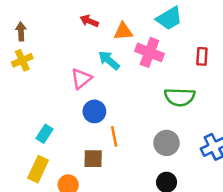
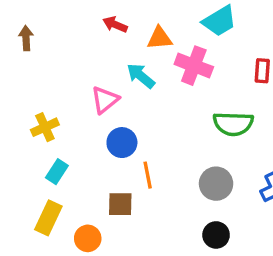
yellow cross: (22, 60) -> (45, 127), moved

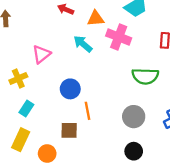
pink triangle: (105, 100) -> (41, 54), moved

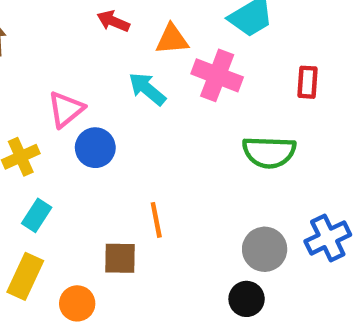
blue circle: (70, 89) -> (95, 148), moved
gray circle: (134, 117) -> (265, 249), moved

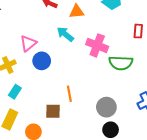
pink cross: (217, 75) -> (97, 45), moved
gray circle: (265, 249) -> (106, 107), moved

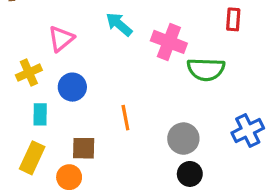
blue circle: (42, 61) -> (72, 87), moved
cyan rectangle: (15, 92) -> (40, 114), turned -32
brown square: (53, 111) -> (84, 148), moved

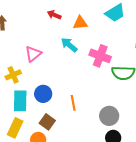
blue circle: (72, 87) -> (43, 94), moved
cyan rectangle: (40, 114) -> (20, 101), size x1.5
brown square: (84, 148) -> (47, 122), turned 35

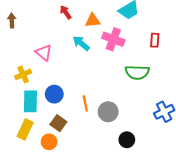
red arrow: (54, 15) -> (66, 12), turned 32
pink triangle: (33, 54) -> (44, 53), turned -42
pink cross: (100, 56) -> (113, 39), moved
gray circle: (109, 116) -> (108, 112), moved

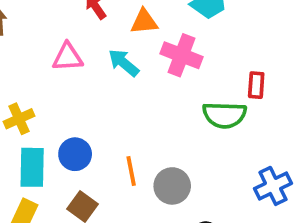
red rectangle: (155, 40) -> (256, 85), moved
pink triangle: (44, 53) -> (68, 57), moved, turned -42

